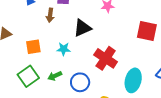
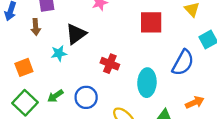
cyan star: (64, 49) -> (59, 53), moved
red cross: (106, 58) -> (110, 64), size x0.7

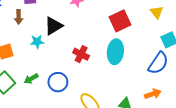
red square: (151, 22) -> (120, 21), turned -30
blue semicircle: (183, 63) -> (158, 63), moved
cyan ellipse: (147, 83) -> (115, 52), moved

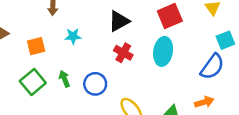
black triangle: (53, 26) -> (119, 21), moved
green arrow: (31, 79) -> (64, 79), turned 96

